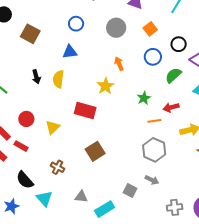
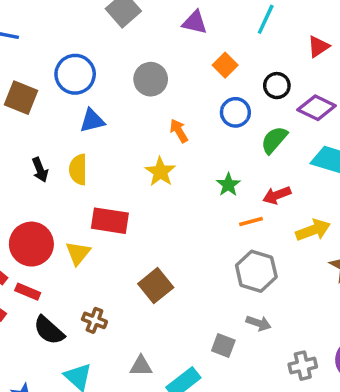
blue circle: (76, 24) -> (75, 74), moved, size x1.5
gray circle: (116, 28) -> (151, 79), moved
red rectangle: (85, 111) -> (110, 221), moved
red circle: (26, 119) -> (31, 244), size x1.6
black semicircle: (25, 180) -> (49, 330), moved

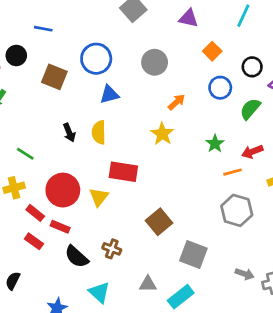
orange arrow: (179, 131) -> (177, 102), turned 78
gray arrow: (258, 323) -> (245, 274), moved
gray square: (223, 346) -> (193, 254), moved, size x1.5

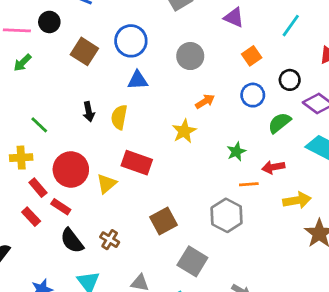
gray hexagon: (237, 210) -> (227, 215), moved

